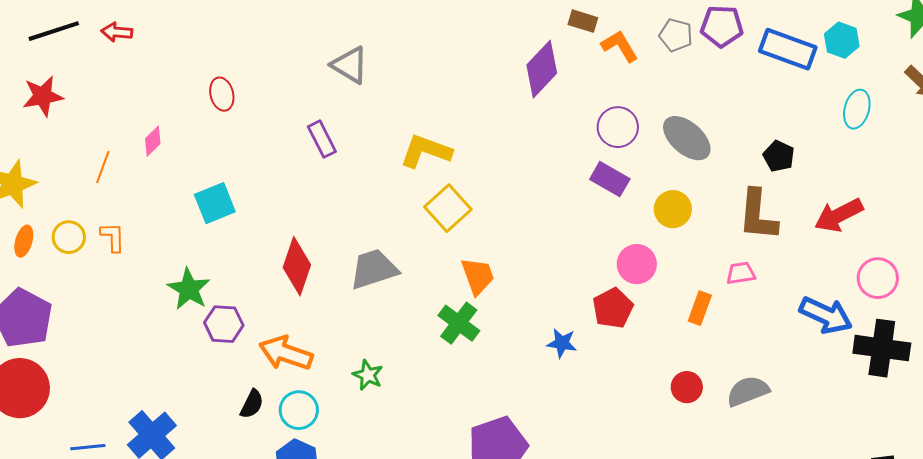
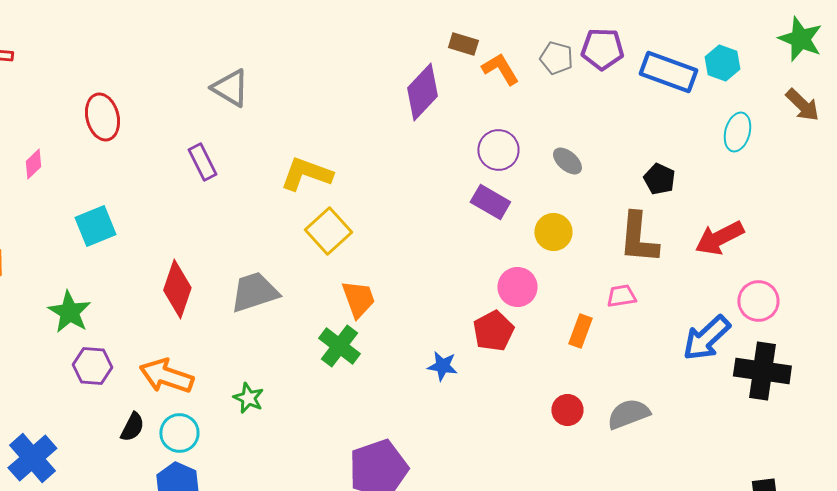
red ellipse: (222, 94) -> (102, 117), size x1.4
gray ellipse: (687, 138) -> (567, 161), size x0.6
blue arrow: (826, 315) -> (706, 338), turned 112
purple hexagon: (224, 324) -> (92, 366), moved

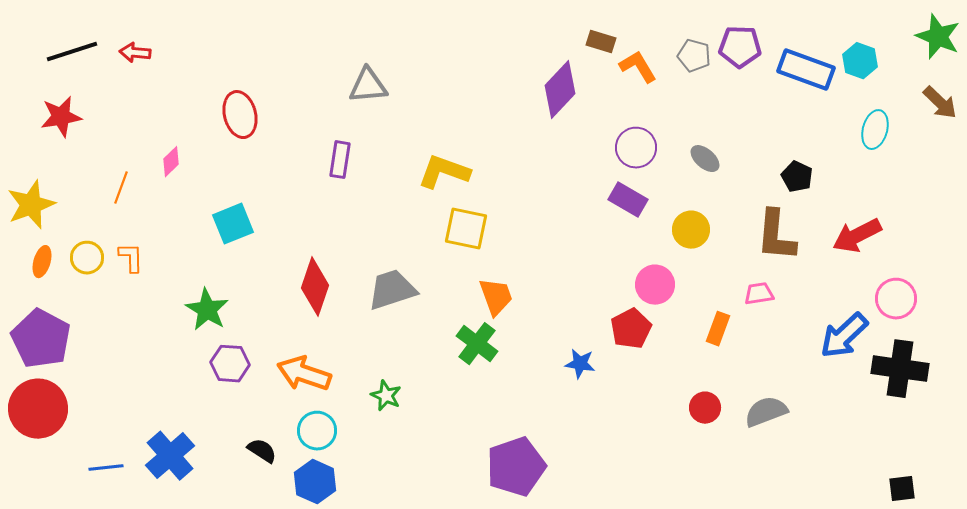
gray triangle: (230, 88) -> (368, 86), turned -36
purple rectangle: (202, 162) -> (340, 160), turned 36
yellow square: (328, 231) -> (466, 229), turned -36
black semicircle: (132, 427) -> (262, 451), moved, turned -84

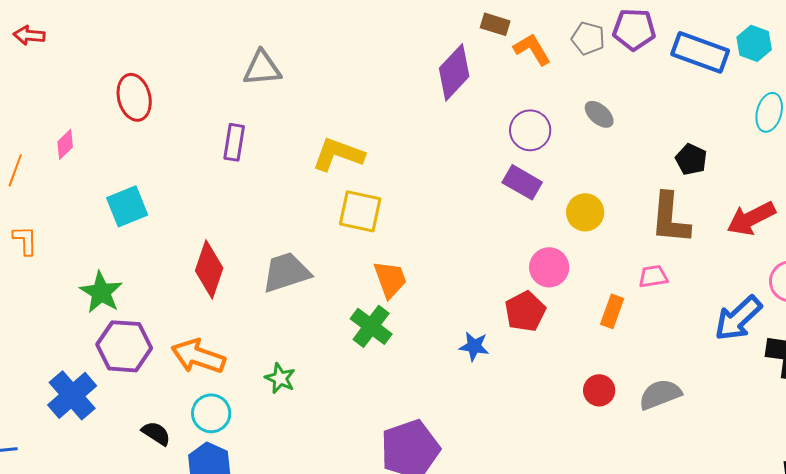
gray ellipse: (705, 159) -> (599, 114), moved
purple hexagon: (230, 364) -> (124, 346), size x1.4
blue cross: (170, 456) -> (72, 395), moved

